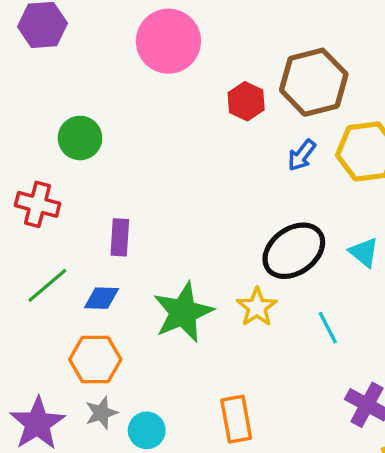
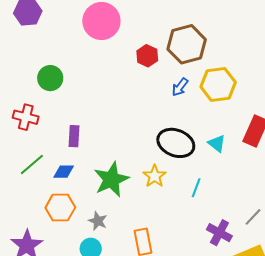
black ellipse: (294, 251) -> (176, 143), turned 57
cyan line: (328, 328) -> (196, 188), turned 48
gray star: (101, 413) -> (98, 221), moved, turned -30

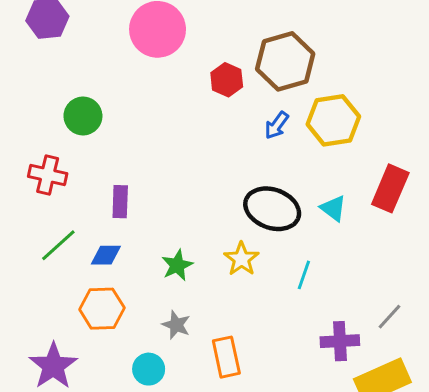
green star: (111, 179) -> (177, 265), size x0.6
gray star: (98, 221) -> (176, 325), moved
purple cross: (219, 233) -> (340, 341), turned -30

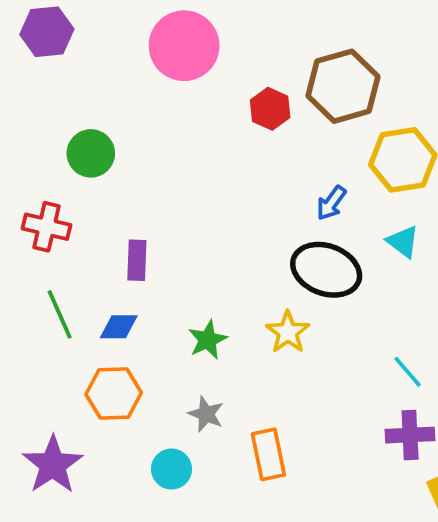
blue arrow: (277, 125) -> (331, 203), moved
cyan triangle: (333, 208) -> (403, 242), moved
green line: (58, 245) -> (60, 314), turned -72
cyan line: (304, 275) -> (408, 372), moved, turned -60

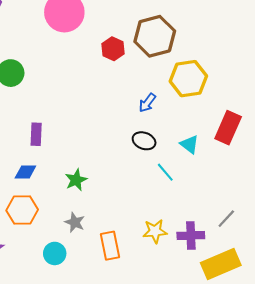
cyan triangle: (403, 242) -> (189, 144), moved
black ellipse: (326, 270) -> (144, 141), size x0.6
yellow star: (288, 332) -> (155, 231), moved, turned 30
cyan line: (408, 372) -> (165, 172), moved

